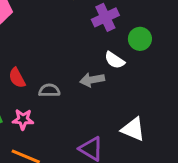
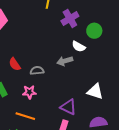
pink star: (23, 119) -> (29, 92), moved

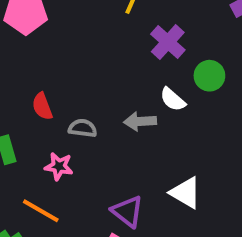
purple cross: (70, 19) -> (168, 42), turned -30

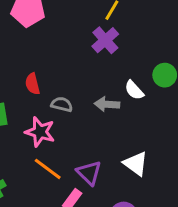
purple cross: (168, 42) -> (105, 40), moved
pink star: (59, 166) -> (40, 132), size x1.4
orange line: (41, 211) -> (48, 169), moved

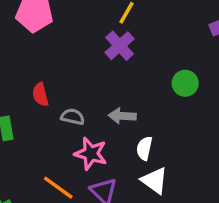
white semicircle: (134, 90) -> (144, 148), moved, turned 55
pink star: (40, 132) -> (91, 154), moved

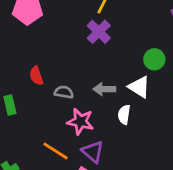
white triangle: (155, 181) -> (139, 87), moved

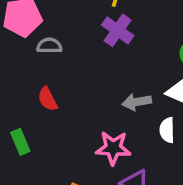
gray semicircle: (64, 92) -> (49, 46), moved

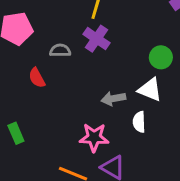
gray semicircle: (49, 46) -> (60, 50), moved
red semicircle: (48, 99) -> (37, 78), moved

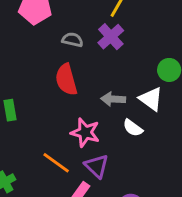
red semicircle: (37, 78) -> (66, 80), moved, size x1.5
white semicircle: (139, 122) -> (133, 128), turned -66

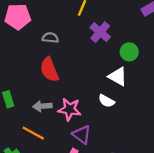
purple cross: (111, 37) -> (100, 32), moved
gray arrow: (113, 99) -> (42, 106), moved
orange line: (56, 163) -> (33, 133), moved

